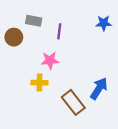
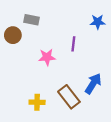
purple line: (59, 31) -> (73, 44), moved
yellow cross: (39, 83) -> (37, 102), moved

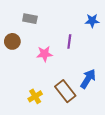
brown circle: (13, 35) -> (12, 41), moved
yellow cross: (37, 102) -> (35, 96), turned -32

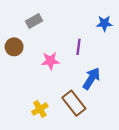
gray rectangle: (30, 19) -> (34, 21), turned -40
blue arrow: (88, 79) -> (91, 78), moved

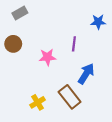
gray rectangle: (34, 21) -> (20, 13), moved

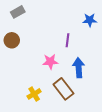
pink star: (47, 57) -> (50, 62), moved
blue arrow: (86, 74) -> (79, 68), turned -36

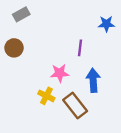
yellow cross: (34, 94) -> (46, 96), moved, turned -32

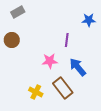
blue arrow: (93, 80) -> (78, 67), turned -36
yellow cross: (46, 96) -> (36, 92), moved

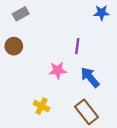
blue star: (89, 20) -> (101, 13), moved
brown rectangle: (63, 88) -> (86, 112), moved

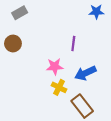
blue arrow: (90, 77) -> (85, 73), turned -75
yellow cross: (41, 106) -> (59, 87), moved

